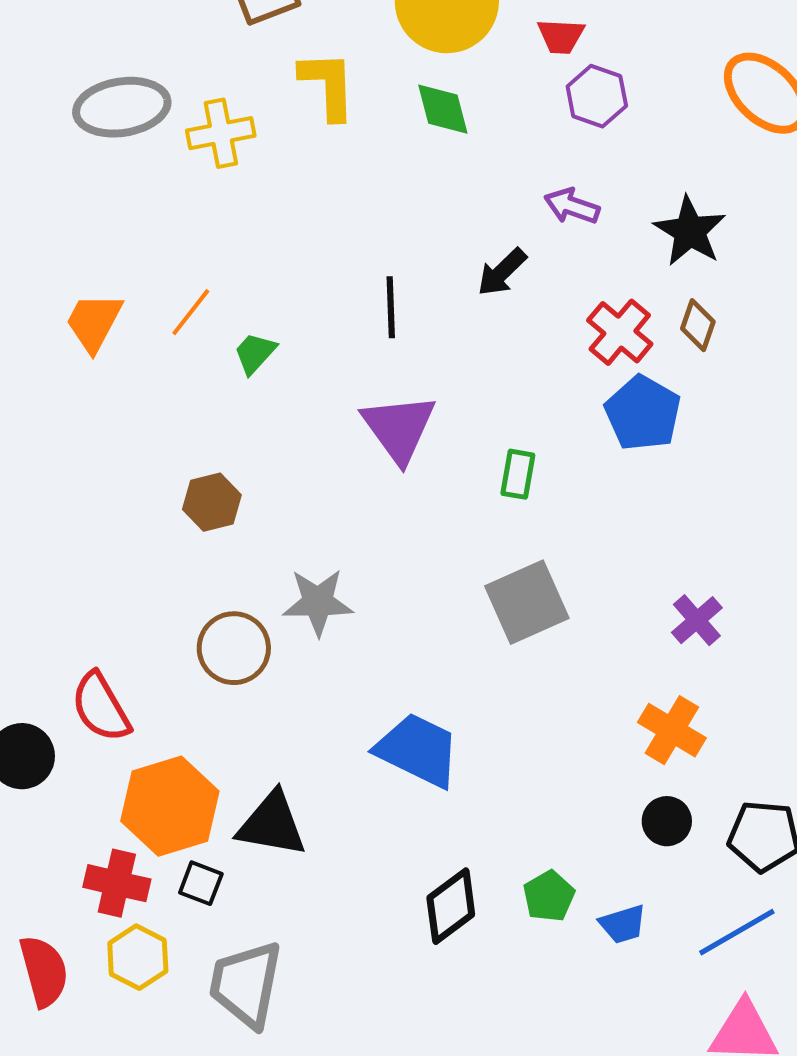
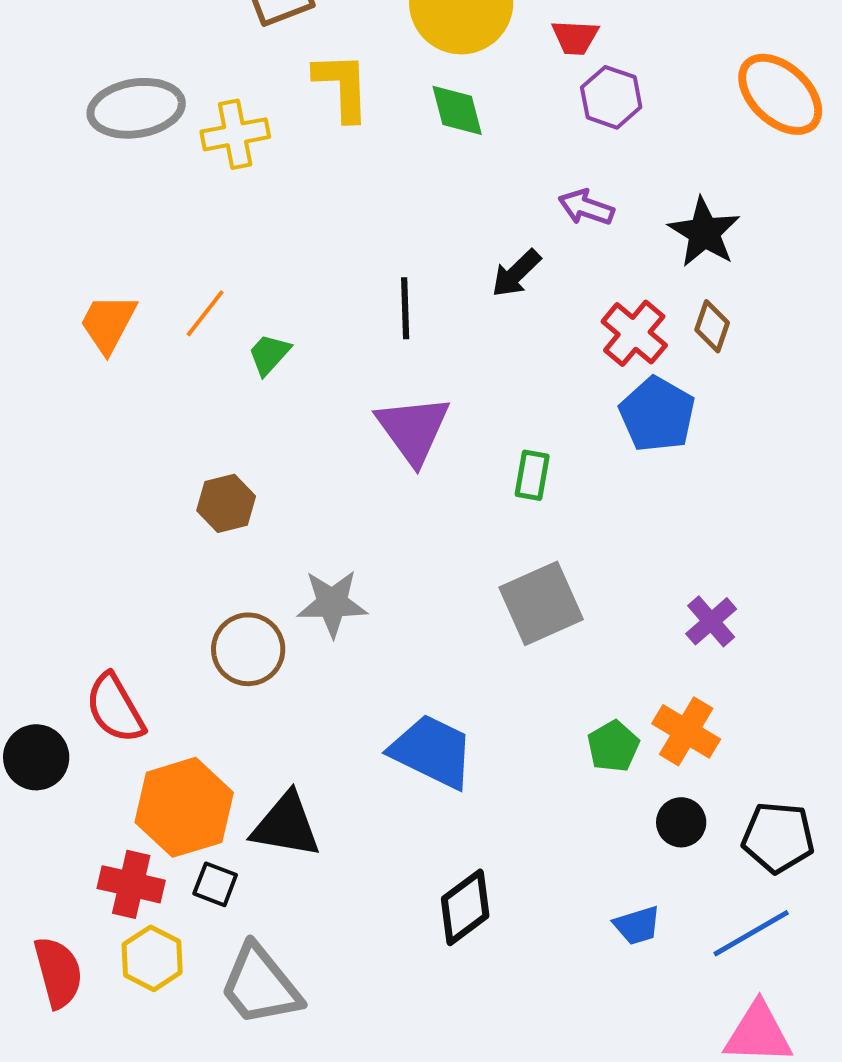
green pentagon: (549, 896) -> (613, 746), moved
gray trapezoid: (246, 984) -> (260, 985), turned -50

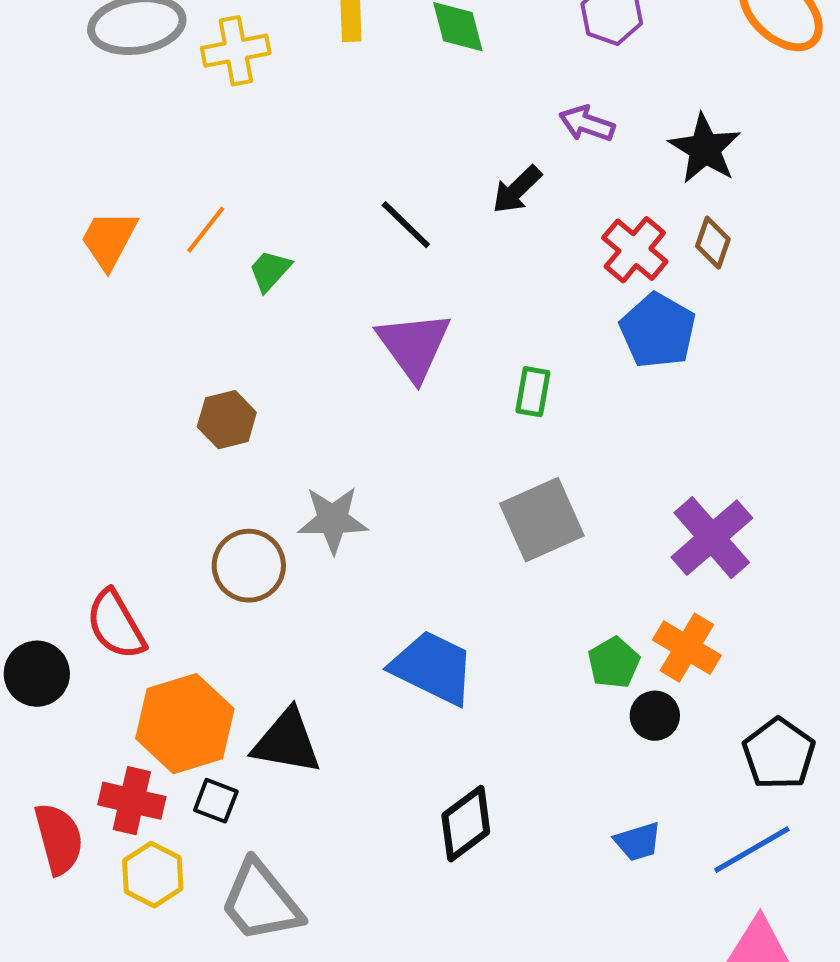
black line: (405, 308) -> (406, 225), turned -44
purple cross: (711, 621) -> (712, 538), size x1.6
black circle: (681, 822) -> (655, 716), moved
black pentagon: (778, 837) -> (779, 754), turned 30
red semicircle: (58, 972) -> (59, 839), moved

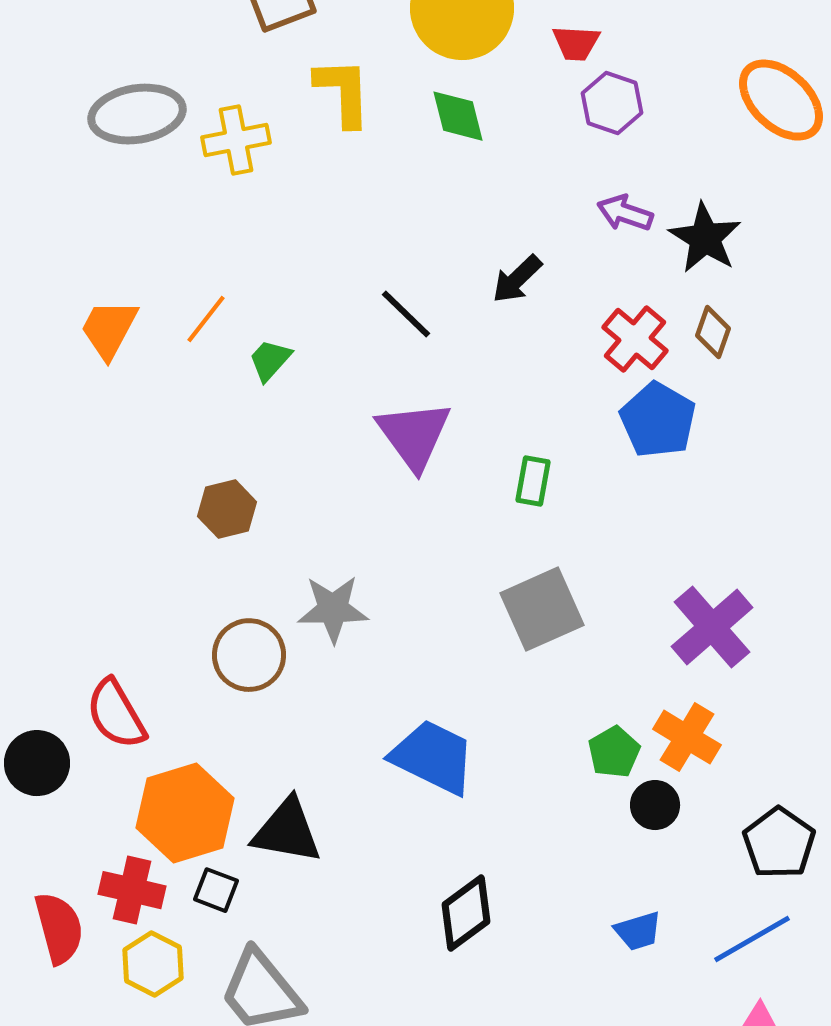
purple arrow: (587, 124) -> (625, 213), moved

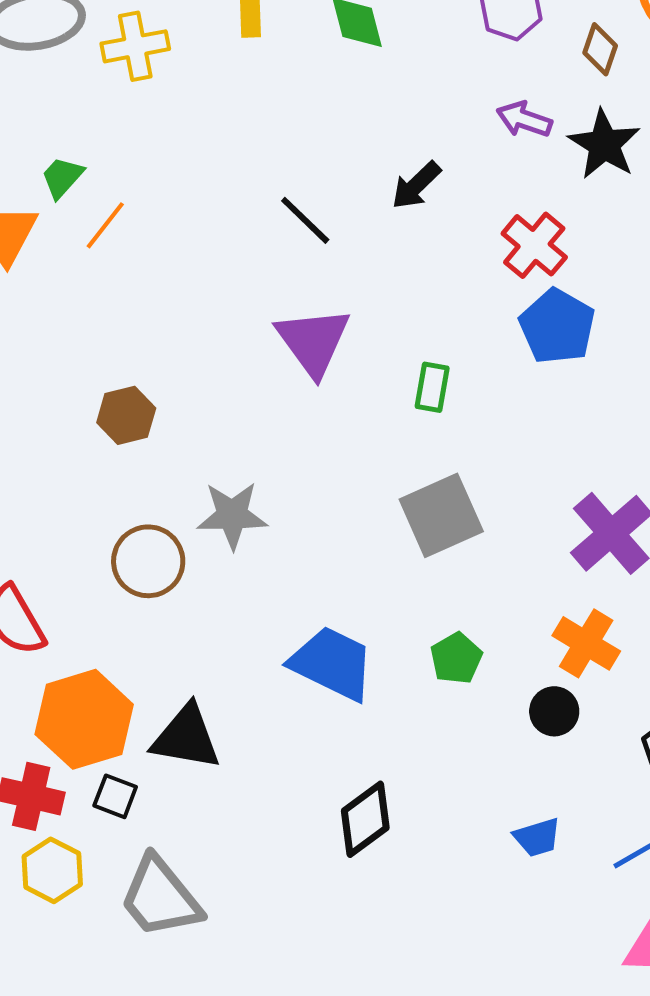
brown diamond: (713, 332) -> (600, 49), moved
green trapezoid: (270, 360) -> (62, 177), moved
green pentagon: (614, 752) -> (456, 658), moved

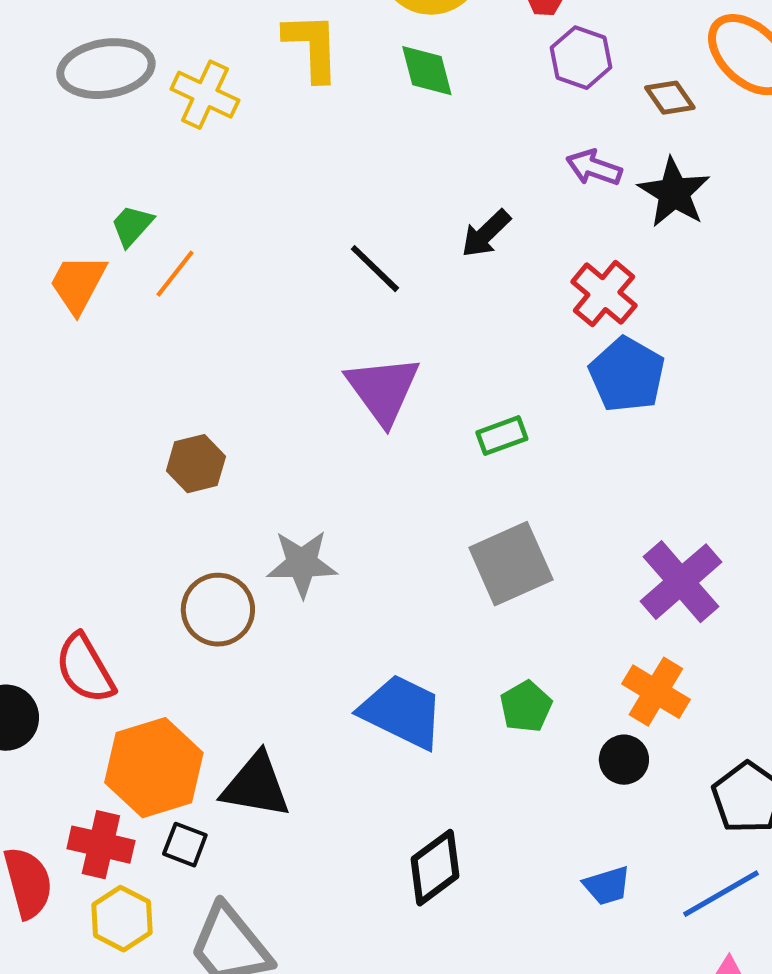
yellow cross: (135, 46) -> (205, 95), turned 36
brown diamond: (600, 49) -> (670, 98), turned -54
green rectangle: (432, 387) -> (502, 436), turned 60

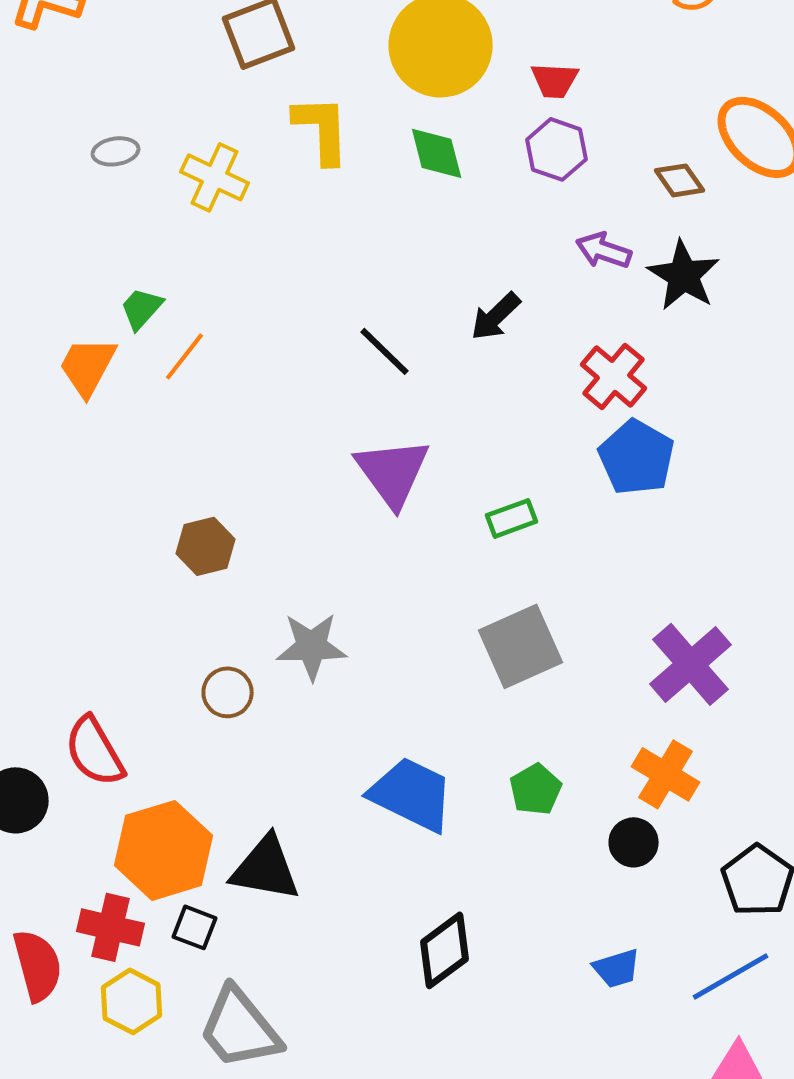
purple hexagon: (581, 58) -> (557, 149), moved
gray ellipse: (106, 69) -> (116, 151), size x0.5
brown circle: (218, 610) -> (228, 692), size x0.7

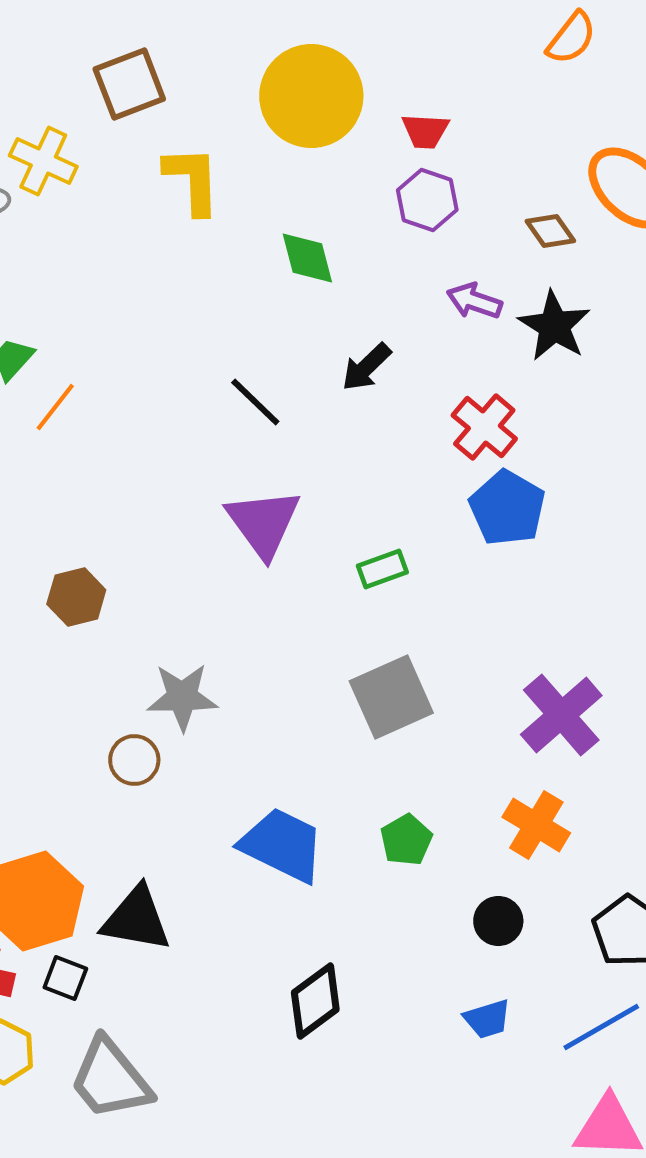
green diamond: (437, 153) -> (307, 258), moved
yellow cross: (215, 177) -> (43, 161), moved
brown circle: (228, 692) -> (134, 760), moved
black circle: (634, 842) -> (498, 921), moved

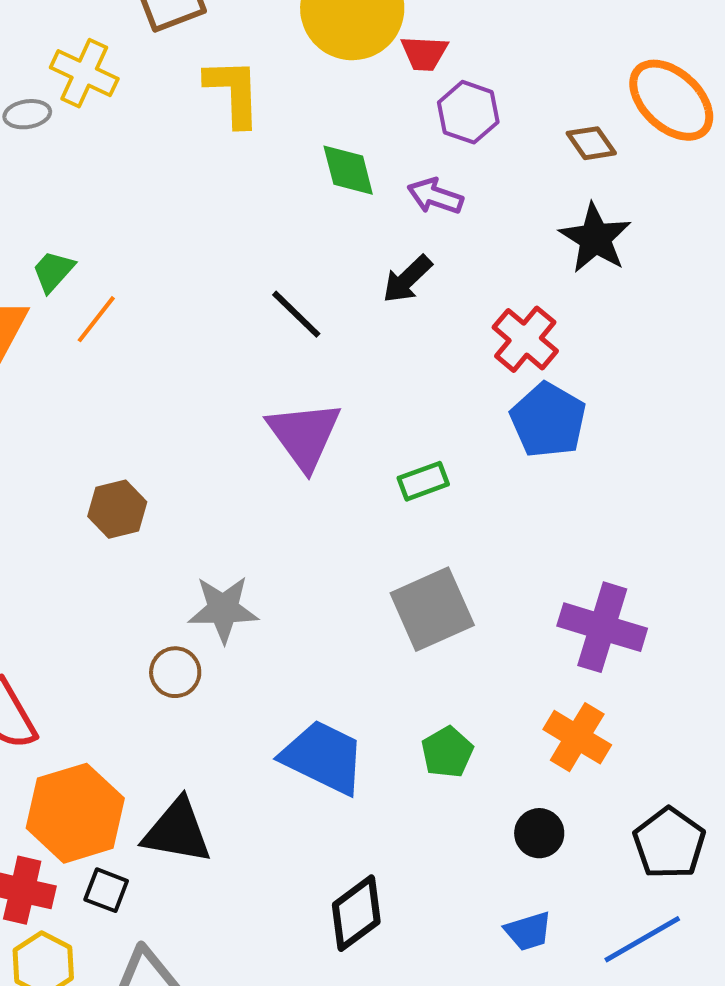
red trapezoid: (425, 131) -> (424, 53), moved
purple arrow: (474, 301) -> (435, 196), moved
purple cross: (561, 715) -> (602, 627), turned -32

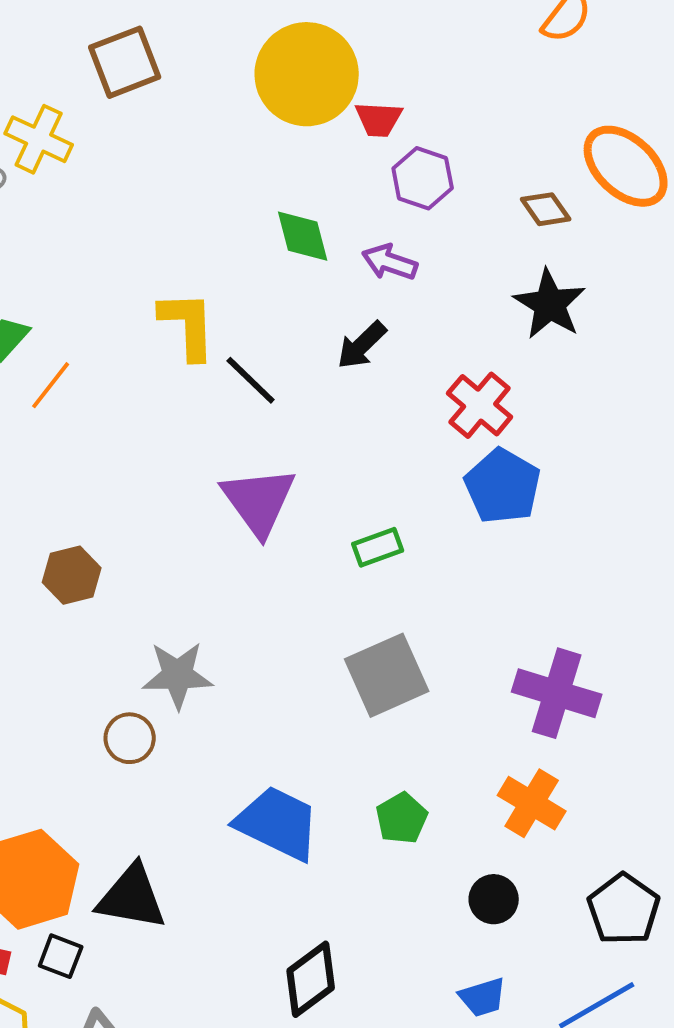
yellow L-shape: (233, 92) -> (188, 325), moved

